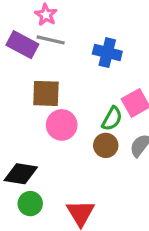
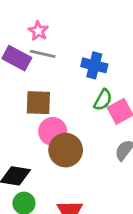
green semicircle: (112, 119) -> (103, 100), moved
brown circle: (106, 145) -> (66, 150), moved, size x1.5

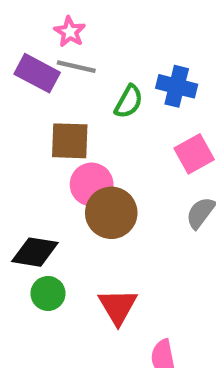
blue cross: (94, 65) -> (177, 86), moved
green semicircle: (103, 100) -> (129, 102), moved

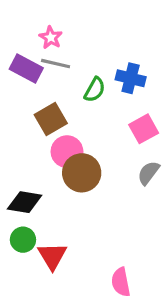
brown square: (70, 141) -> (51, 119), turned -32
green circle: (48, 293) -> (23, 240), moved
red triangle: (118, 307) -> (52, 256), moved

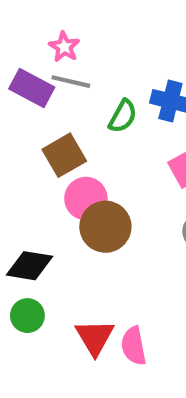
red triangle: (52, 256) -> (95, 337), moved
pink semicircle: (121, 282) -> (134, 346), moved

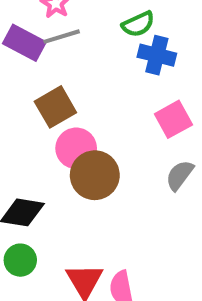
gray line: (71, 82) -> (62, 37), turned -30
green semicircle: (123, 116) -> (138, 24), moved, turned 36

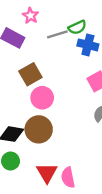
gray line: (62, 37) -> (57, 34), moved
brown circle: (95, 175) -> (39, 129), moved

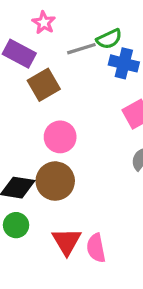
brown square: (30, 74) -> (44, 85), moved

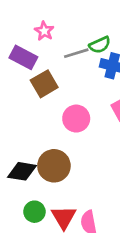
pink circle: (60, 137) -> (76, 119), moved
green circle: (16, 225) -> (34, 212), moved

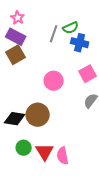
pink star: (44, 31) -> (18, 18), moved
gray line: (76, 53) -> (54, 34), turned -54
brown square: (44, 84) -> (16, 55), moved

